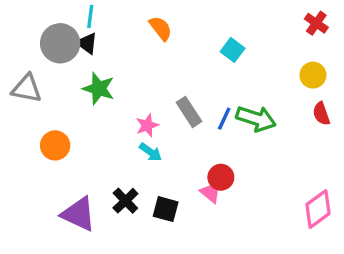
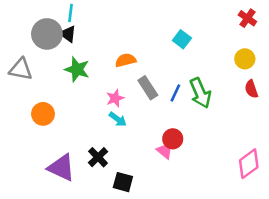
orange semicircle: (161, 28) -> (126, 60), moved, turned -66
green arrow: (256, 119) -> (200, 93), turned 48
black square: (166, 209) -> (123, 182), moved

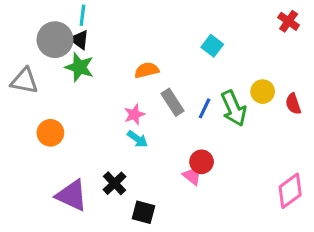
yellow circle: (245, 59) -> (263, 92), moved
green star: (77, 69) -> (79, 67), moved

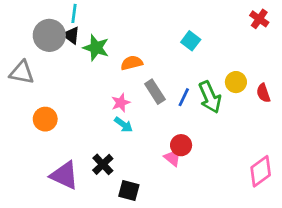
green star: (79, 67) -> (96, 48), moved

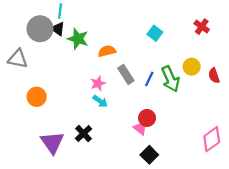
red cross: (259, 19) -> (202, 27), moved
purple triangle: (64, 175) -> (52, 142), turned 30
black square: (129, 190) -> (149, 155), moved, turned 30

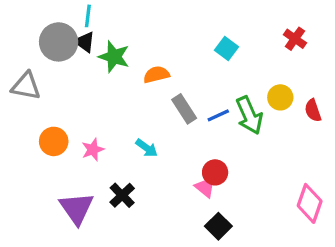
blue line: (149, 79) -> (218, 115), turned 40
pink star: (98, 83) -> (93, 150), moved
pink diamond: (212, 139) -> (310, 203), turned -35

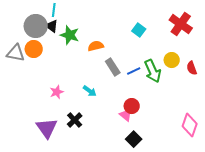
red cross: (295, 39) -> (181, 24), size x1.6
orange circle: (54, 141) -> (34, 49), moved

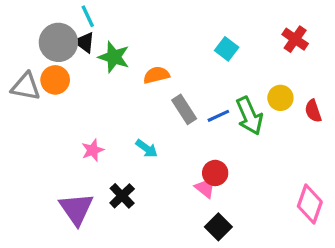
cyan line: (54, 10) -> (88, 16), turned -32
red cross: (181, 24) -> (295, 39), size x0.7

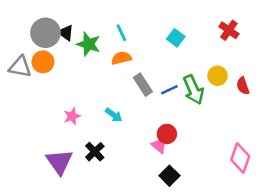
cyan line: (88, 16) -> (121, 33), moved

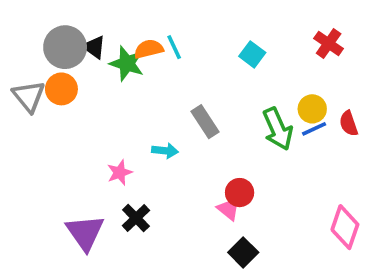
orange semicircle: (121, 58) -> (149, 49), moved
gray triangle: (20, 67) -> (29, 96), turned 40
blue line: (169, 90) -> (314, 129), moved
cyan arrow: (114, 115) -> (165, 151), moved, turned -30
pink star: (72, 116) -> (120, 173), moved

